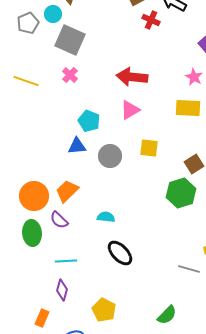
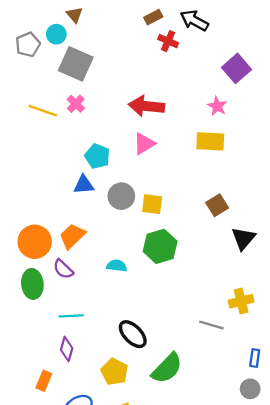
yellow line: (26, 81) -> (43, 111), moved
yellow square: (149, 148) -> (152, 204), moved
green hexagon: (181, 193) -> (160, 246), moved
black ellipse: (120, 253) -> (133, 334), moved
green semicircle: (167, 315) -> (167, 368), moved, size x1.4

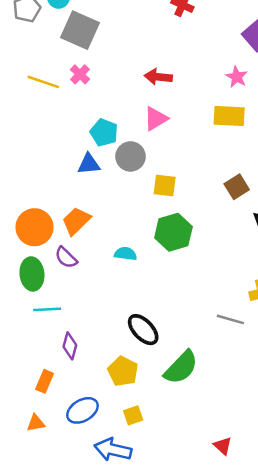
red arrow: (146, 106) -> (158, 77), size x0.7
gray circle: (121, 196) -> (131, 156), moved
cyan line: (71, 316) -> (47, 309), moved

